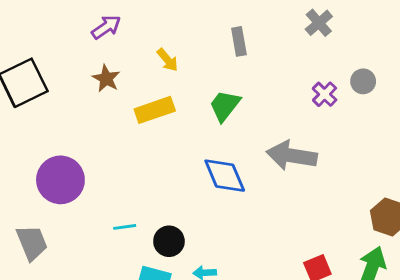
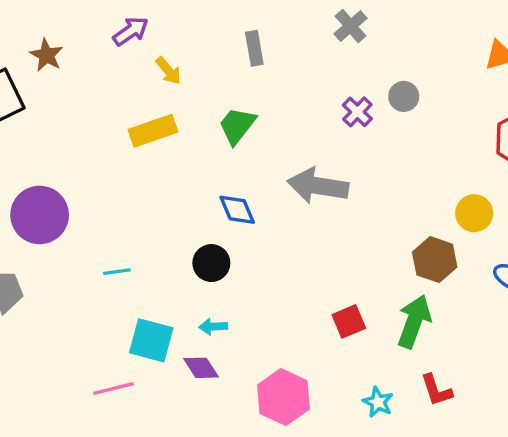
purple arrow: (106, 27) -> (131, 31), moved
brown star: (106, 79) -> (46, 55), moved
blue diamond: (225, 176) -> (237, 210), size x0.7
black circle: (169, 241) -> (211, 263), moved

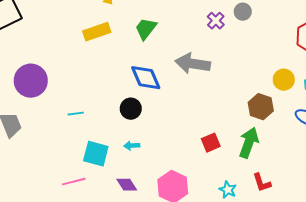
blue diamond: (237, 210) -> (146, 78), size x1.4
purple diamond: (201, 368) -> (127, 185), moved

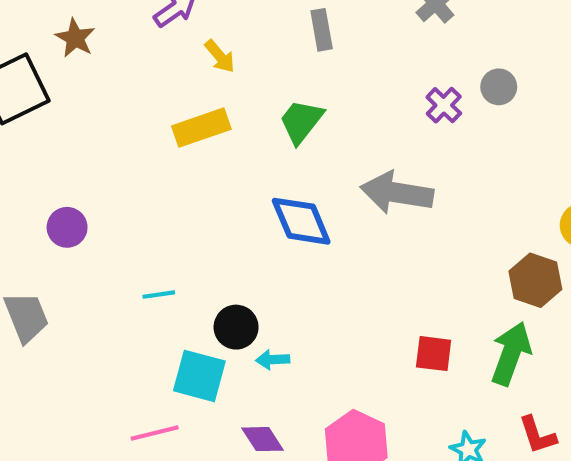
purple circle: (31, 81) -> (67, 227), size x0.6
black circle: (131, 109) -> (236, 327), moved
red square: (211, 143) -> (434, 354), turned 30

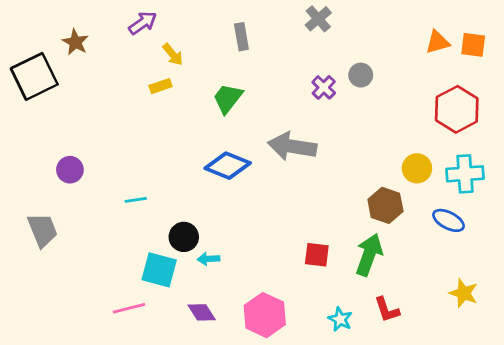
yellow rectangle: (201, 128) -> (160, 86), moved, size x0.6
blue diamond: (301, 221) -> (228, 166), turned -45
cyan line: (159, 295) -> (136, 200), moved

